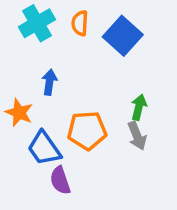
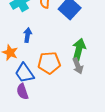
green arrow: (139, 107) -> (79, 49), size x1.5
purple semicircle: (60, 180) -> (22, 92), moved

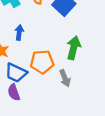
gray arrow: (78, 66) -> (65, 78), moved
blue trapezoid: (24, 73) -> (16, 73), turned -30

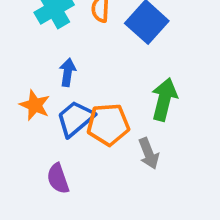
blue trapezoid: (16, 73) -> (75, 119), moved, turned 115

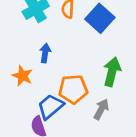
blue trapezoid: (75, 119) -> (50, 107), moved
gray arrow: (149, 153) -> (101, 109), turned -130

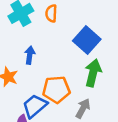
blue square: (100, 18) -> (87, 40), moved

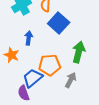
blue square: (87, 40) -> (59, 23), moved

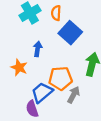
gray arrow: (71, 80) -> (74, 95), moved

